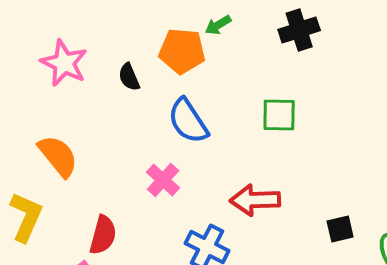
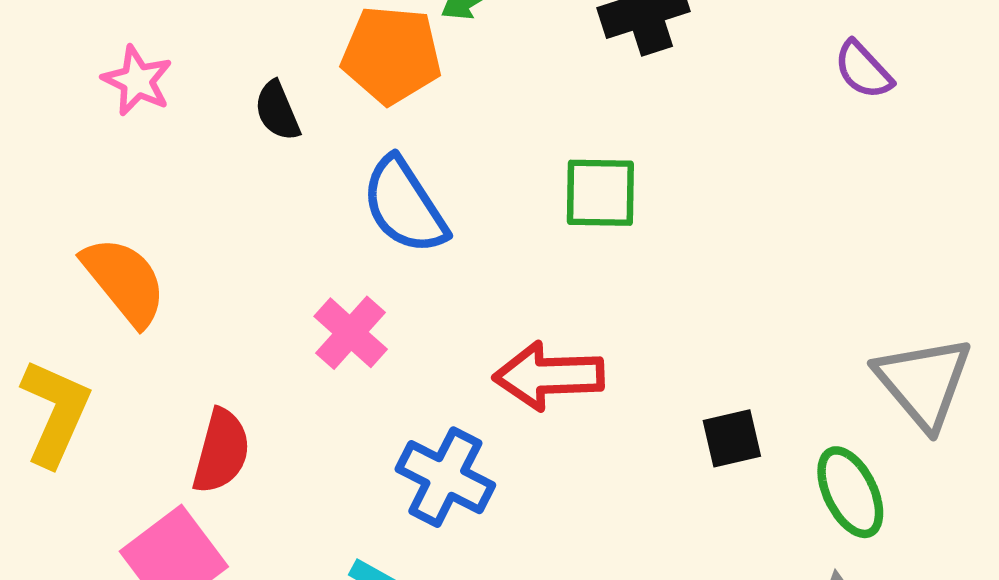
pink star: (64, 63) -> (137, 81), size x0.7

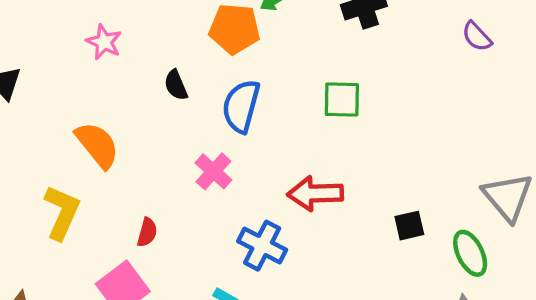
black semicircle: (277, 111) -> (176, 85), moved
blue semicircle: (404, 206) -> (241, 106), turned 48
red semicircle: (221, 451) -> (147, 232), size x0.7

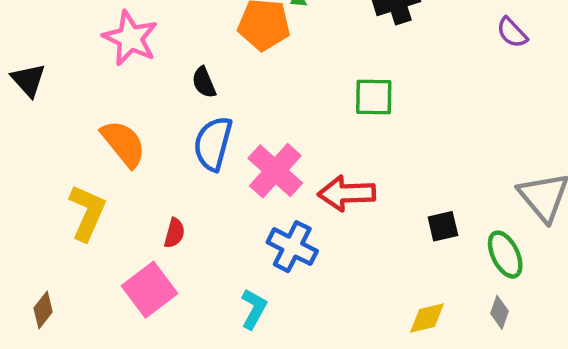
pink star: (104, 42) -> (130, 38), size x1.5
blue semicircle: (241, 106) -> (213, 144), moved
pink cross: (213, 171) -> (275, 171), moved, size x1.4

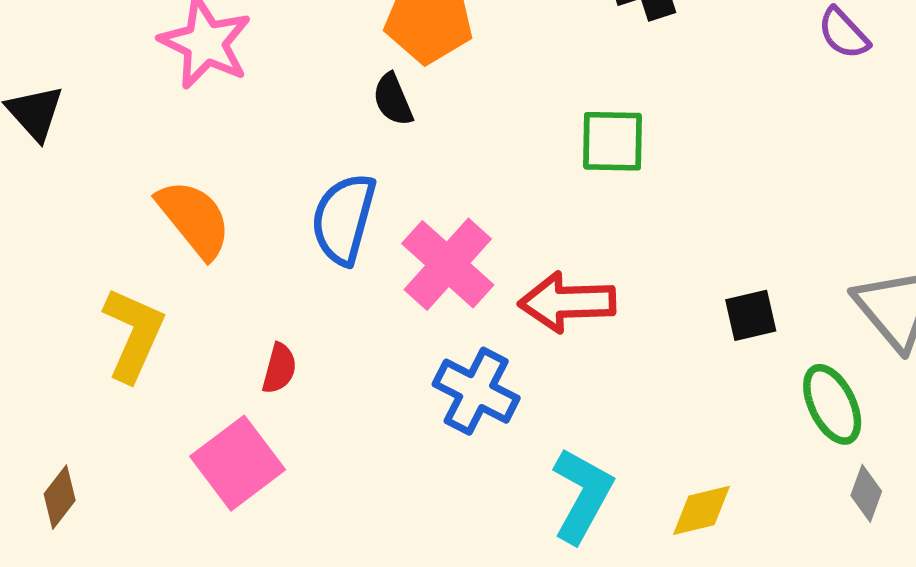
black semicircle: (204, 82) -> (393, 100), moved
black square: (443, 226) -> (751, 315), moved
cyan L-shape: (254, 309) -> (582, 495), moved, size x1.4
gray diamond: (500, 312) -> (866, 493), moved

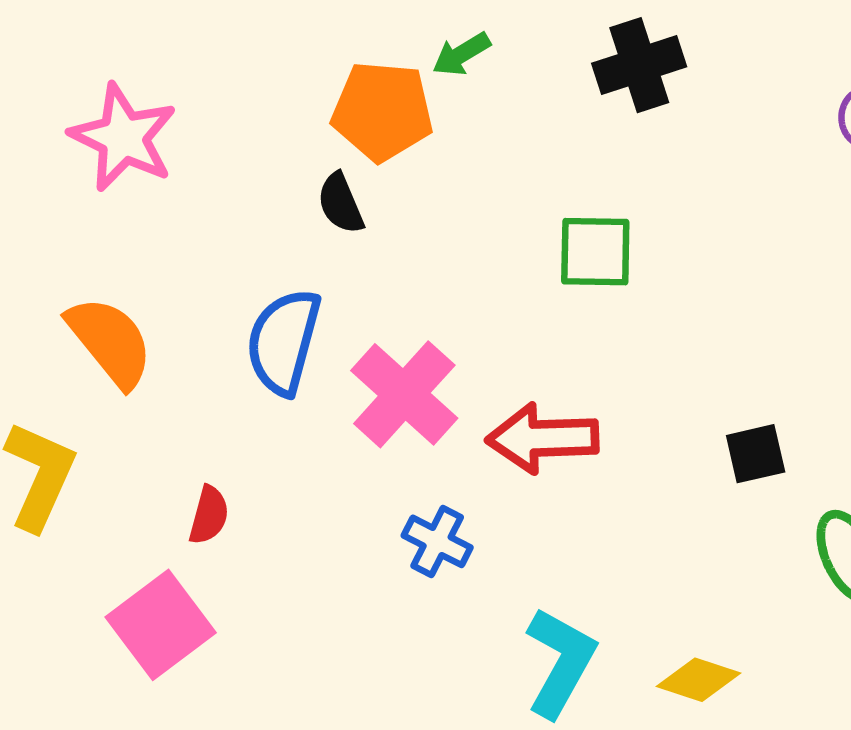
blue cross: (476, 391) -> (437, 541), size x0.7
yellow diamond: (701, 510) -> (698, 680), turned 32

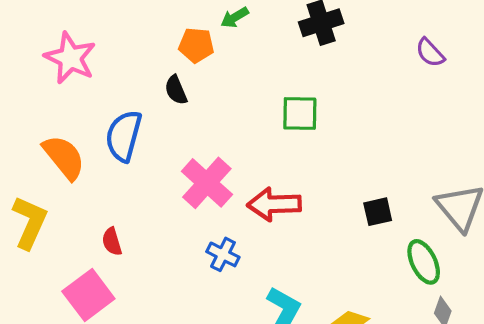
orange pentagon: (382, 111) -> (196, 45), size x0.7
blue semicircle: (284, 342) -> (124, 136), moved
red semicircle: (209, 515) -> (112, 242), turned 148

